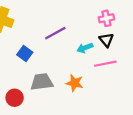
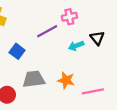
pink cross: (106, 18) -> (69, 17), moved
pink line: (105, 64) -> (93, 91), moved

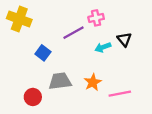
orange star: (66, 80) -> (93, 82), turned 30

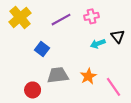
yellow cross: (19, 19) -> (20, 17), turned 30
purple line: (73, 33) -> (61, 20), moved
pink line: (120, 94) -> (114, 87), turned 66

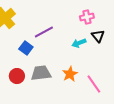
pink cross: (91, 16) -> (87, 17), moved
purple line: (61, 20) -> (44, 32), moved
red circle: (33, 90) -> (17, 76), moved

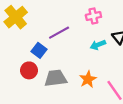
pink cross: (87, 17) -> (93, 16), moved
red circle: (17, 76) -> (29, 70), moved

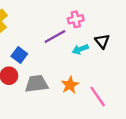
purple line: (59, 33) -> (55, 37), moved

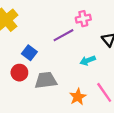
cyan arrow: (80, 49) -> (88, 60), moved
orange star: (70, 85) -> (78, 97), moved

